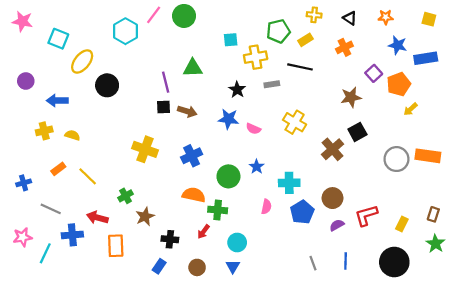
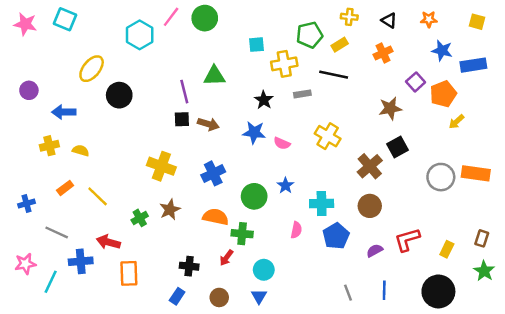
cyan square: (58, 39) -> (65, 19), moved
brown circle: (333, 198) -> (370, 206), moved
brown star: (145, 216) -> (170, 210), moved

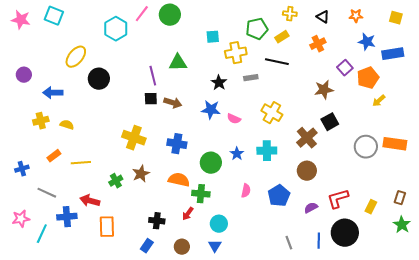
blue cross: (213, 173) -> (177, 144), turned 36
yellow line: (98, 196) -> (81, 163), turned -48
cyan cross: (322, 204) -> (267, 151), moved
black circle: (438, 291) -> (345, 233), moved

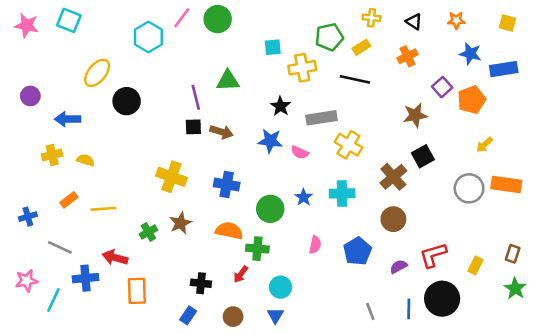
gray rectangle: (251, 78) -> (322, 118), moved, size x1.6
yellow arrow: (379, 101) -> (484, 145), moved

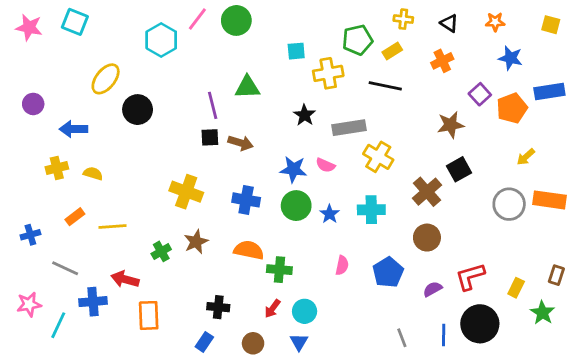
blue rectangle: (504, 69) -> (549, 91), moved
blue star: (270, 141) -> (293, 169), moved
green circle: (270, 209) -> (296, 206), moved
red arrow: (241, 274) -> (273, 309), moved
green star: (515, 288) -> (542, 313), moved

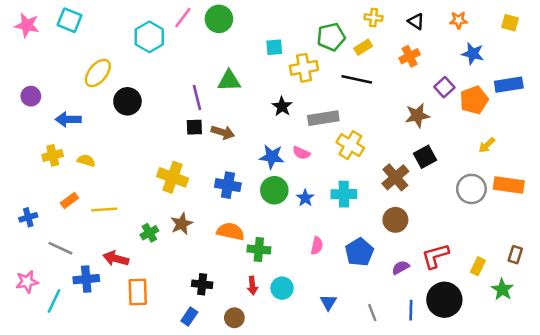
red arrow: (273, 309) -> (252, 286), turned -42
blue triangle: (299, 342) -> (328, 302), moved

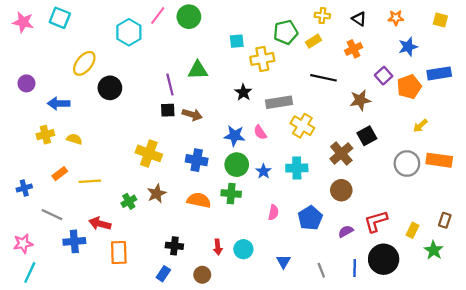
blue star: (473, 54) -> (408, 47), turned -30
black line: (357, 79) -> (324, 78), moved
pink semicircle: (301, 153) -> (260, 132), turned 32
green cross: (259, 249) -> (231, 194), moved
cyan line: (54, 301) -> (30, 273), moved

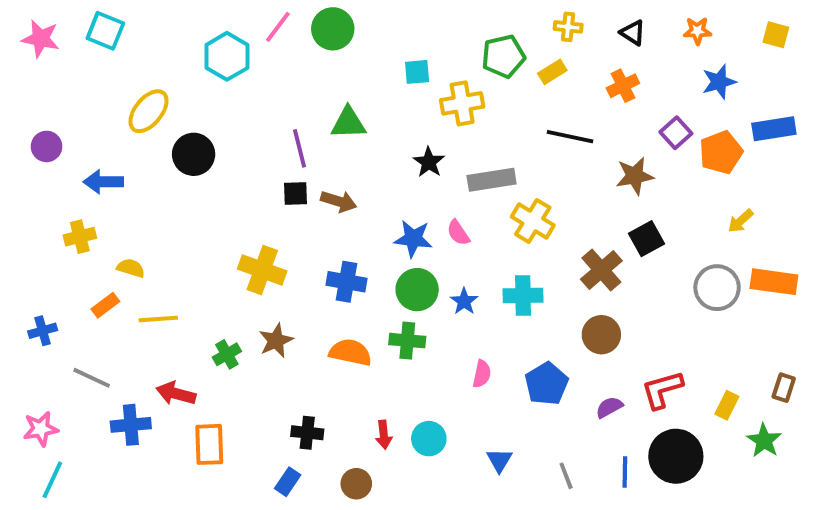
yellow semicircle: (74, 139) -> (131, 268), moved

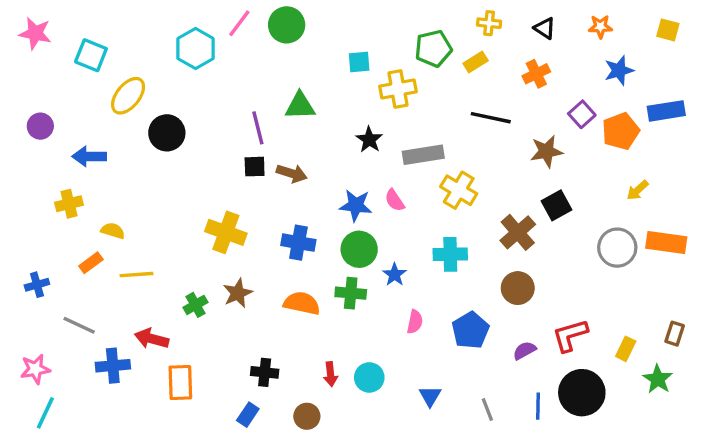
cyan square: (105, 31) -> (91, 55), moved
blue star: (464, 301) -> (395, 275), moved

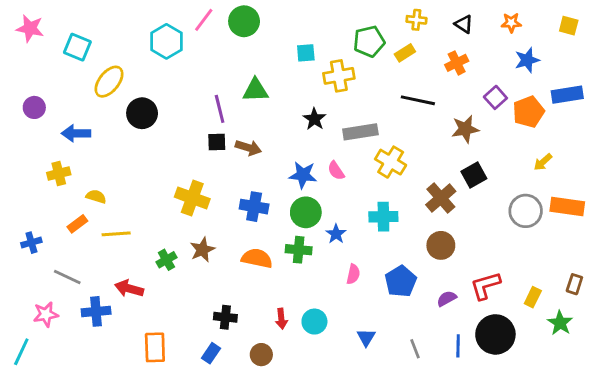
pink star: (35, 369) -> (46, 314), moved
orange rectangle: (180, 383) -> (155, 347), moved
cyan line: (45, 413) -> (21, 352), moved

